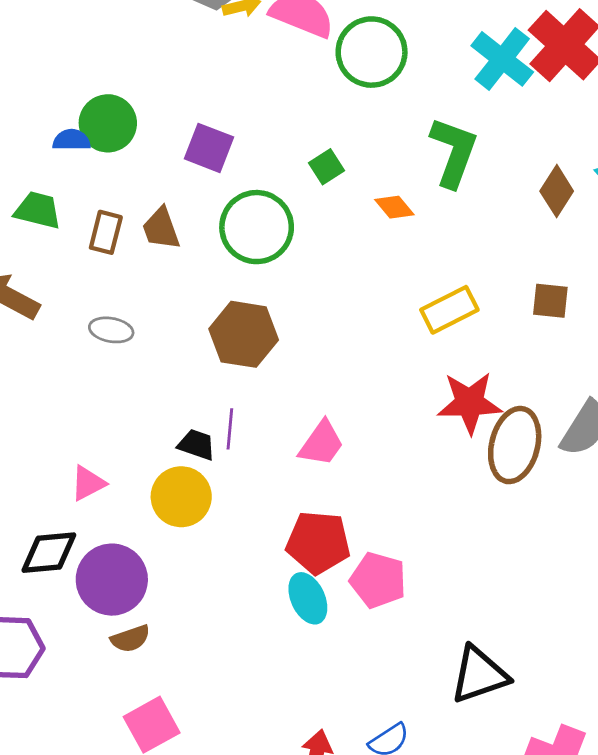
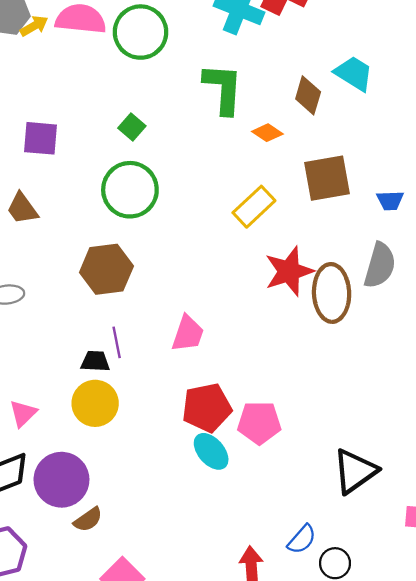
orange diamond: (394, 207) -> (267, 133), moved
green circle: (257, 227) -> (130, 190), moved
brown square: (550, 301) -> (327, 178), size x1.6

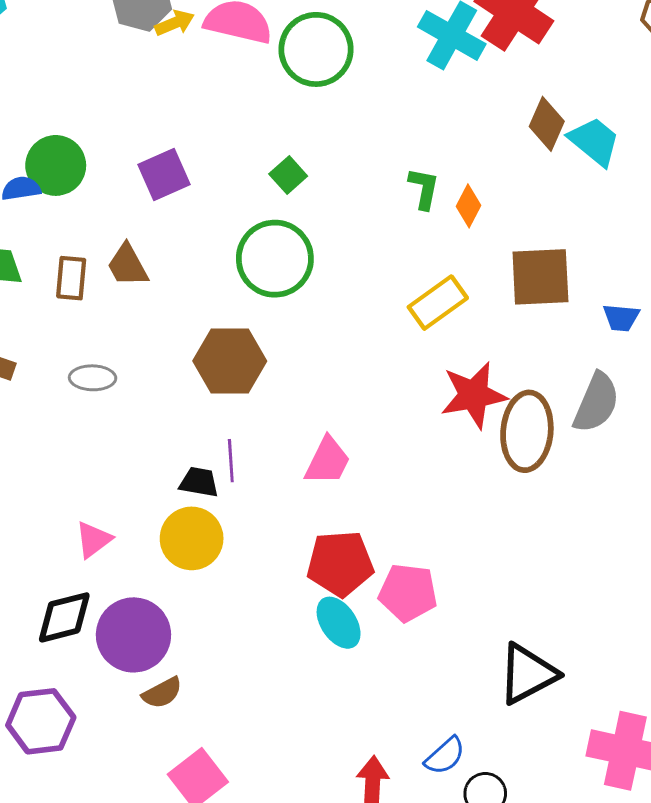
green L-shape: (223, 89) -> (424, 188), moved, size x0.6
brown diamond: (308, 95) -> (547, 124), moved
orange diamond: (267, 133) -> (468, 206), turned 76
purple square: (41, 138) -> (164, 175), turned -36

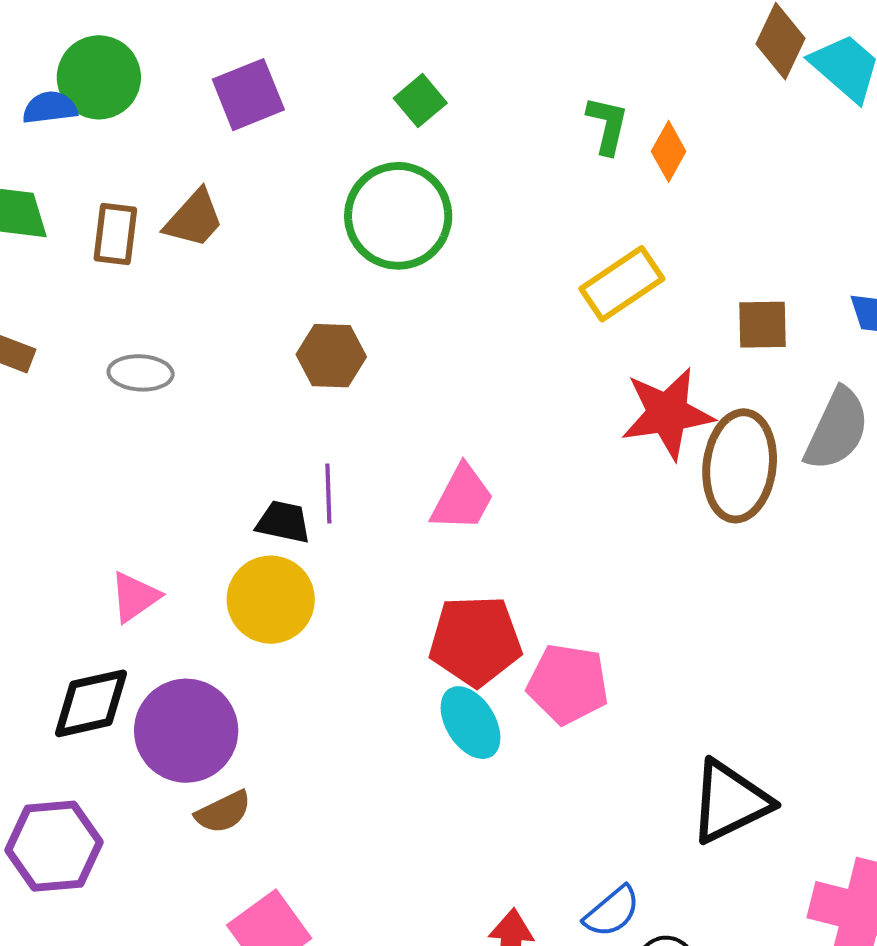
brown trapezoid: (128, 265) -> (194, 219), turned -111
brown square: (540, 277) -> (763, 325), moved, size x0.6
brown hexagon: (230, 361) -> (331, 356), size x0.7

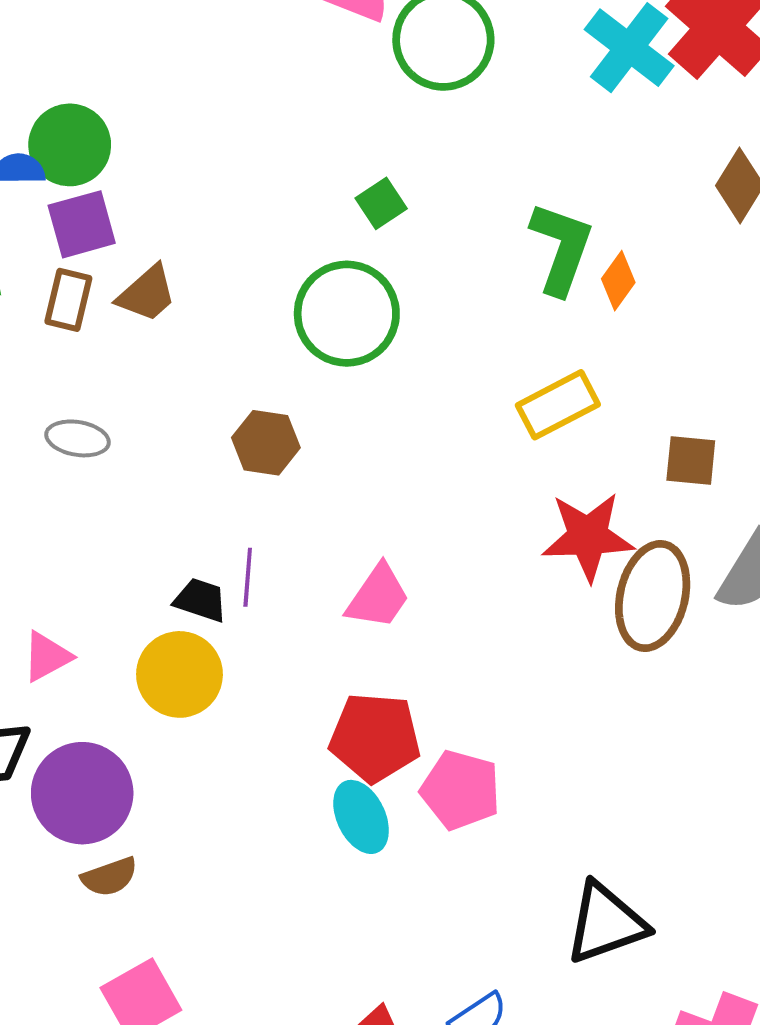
purple square: (248, 95) -> (82, 224), moved
green L-shape: (607, 125) -> (561, 248), size x1.6

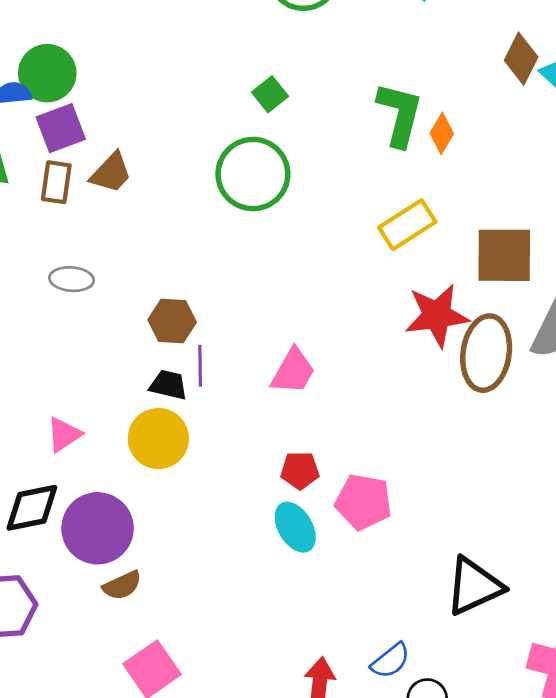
brown hexagon: (266, 443) -> (172, 321), moved
brown square: (691, 460) -> (504, 255), size x1.6
red pentagon: (375, 737) -> (300, 470), size x0.6

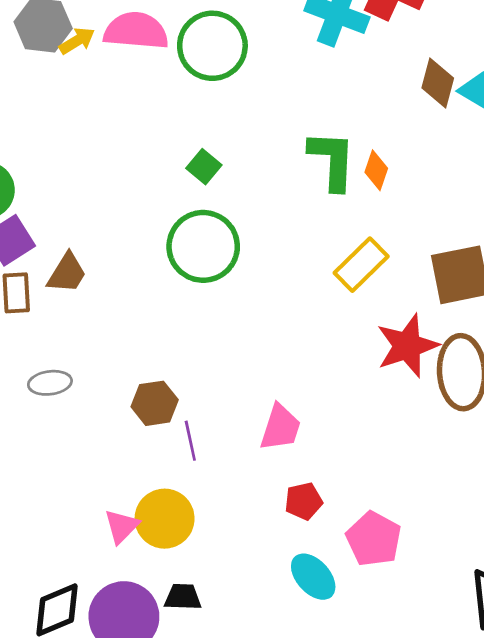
black trapezoid: (168, 385) -> (183, 597), moved
pink triangle: (64, 435) -> (122, 526), moved
red pentagon: (300, 470) -> (304, 501), moved
pink pentagon: (363, 502) -> (374, 539), turned 30

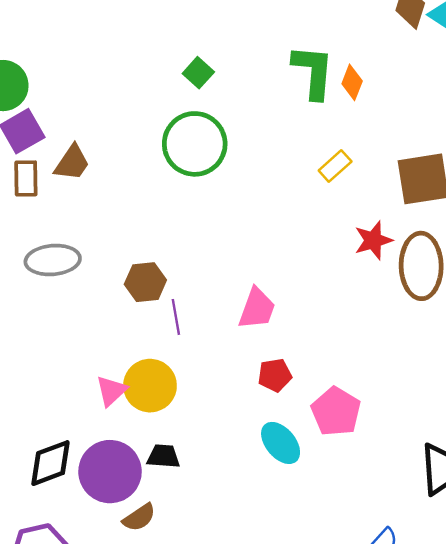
yellow rectangle: (361, 265) -> (335, 166), size x0.7
red star: (407, 346) -> (373, 240), size x0.7
gray ellipse: (50, 383) -> (53, 260), size x1.4

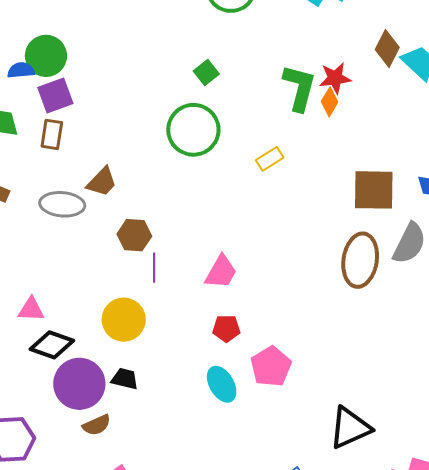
brown trapezoid: (72, 163) -> (102, 182), moved
yellow rectangle: (335, 166) -> (270, 159), moved
red star: (373, 240) -> (335, 78), moved
pink triangle: (111, 391) -> (31, 309), moved, turned 36
black diamond: (50, 463) -> (52, 345), moved, turned 30

